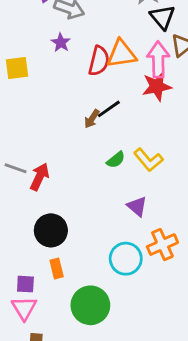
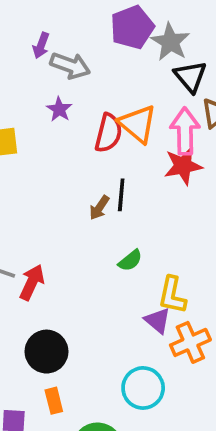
orange triangle: (121, 54) -> (138, 124), turned 48
black line: (109, 109) -> (121, 195), turned -50
yellow L-shape: (148, 160) -> (172, 295), moved, turned 52
orange cross: (162, 245) -> (190, 342), moved

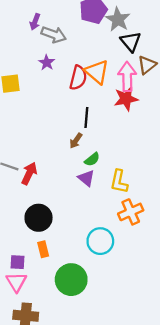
brown arrow: (99, 208) -> (76, 141), moved
purple triangle: (158, 321) -> (86, 178), moved

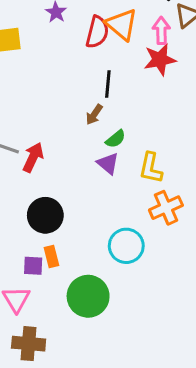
pink arrow: (127, 77) -> (161, 31), size x0.7
purple square: (17, 262) -> (33, 266), moved

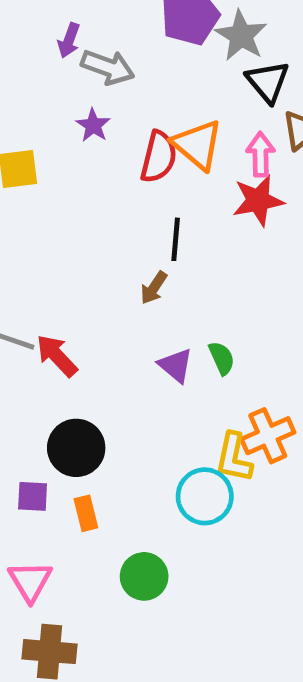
green semicircle: (116, 139) -> (222, 358), moved, turned -75
red arrow: (33, 157) -> (57, 356), turned -68
yellow L-shape: (151, 168) -> (234, 458), moved
purple square: (33, 266) -> (33, 496), moved
green circle: (88, 296) -> (144, 576), size x0.7

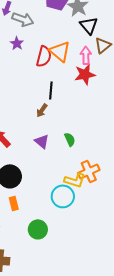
purple triangle: (176, 365) -> (42, 141), moved
yellow L-shape: (234, 458) -> (75, 180), turned -85

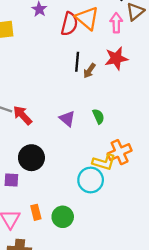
red star: (85, 74) -> (116, 58), moved
brown arrow: (42, 110) -> (89, 71), moved
orange rectangle: (14, 203) -> (36, 212), moved

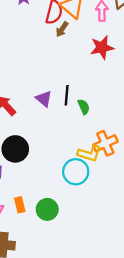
black line: (77, 62) -> (67, 95), moved
brown arrow: (89, 71) -> (62, 29), moved
purple triangle: (67, 119) -> (44, 99), moved

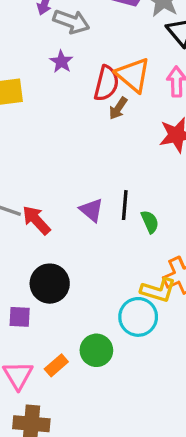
orange rectangle: (20, 205) -> (56, 365), turned 63
green circle: (47, 209) -> (96, 350), moved

